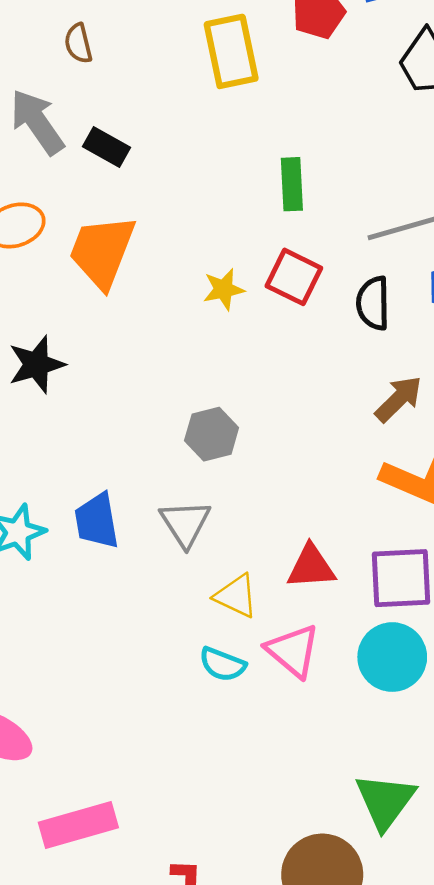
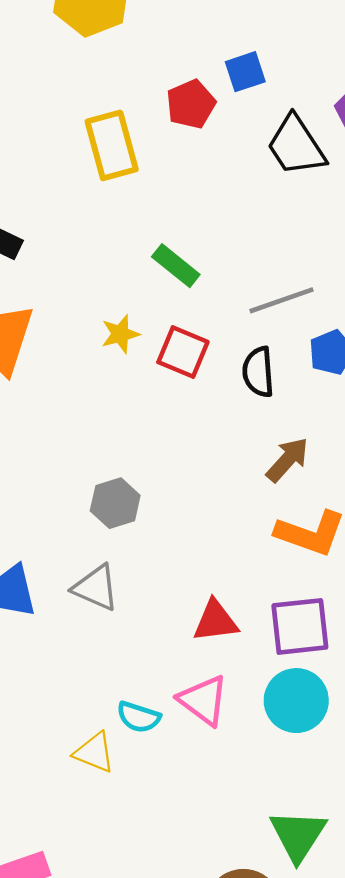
green rectangle: (292, 184) -> (176, 266), turned -45
yellow star: (224, 289) -> (120, 334), moved
gray triangle: (185, 523) -> (96, 588), turned -30
yellow triangle: (236, 596) -> (94, 752), moved

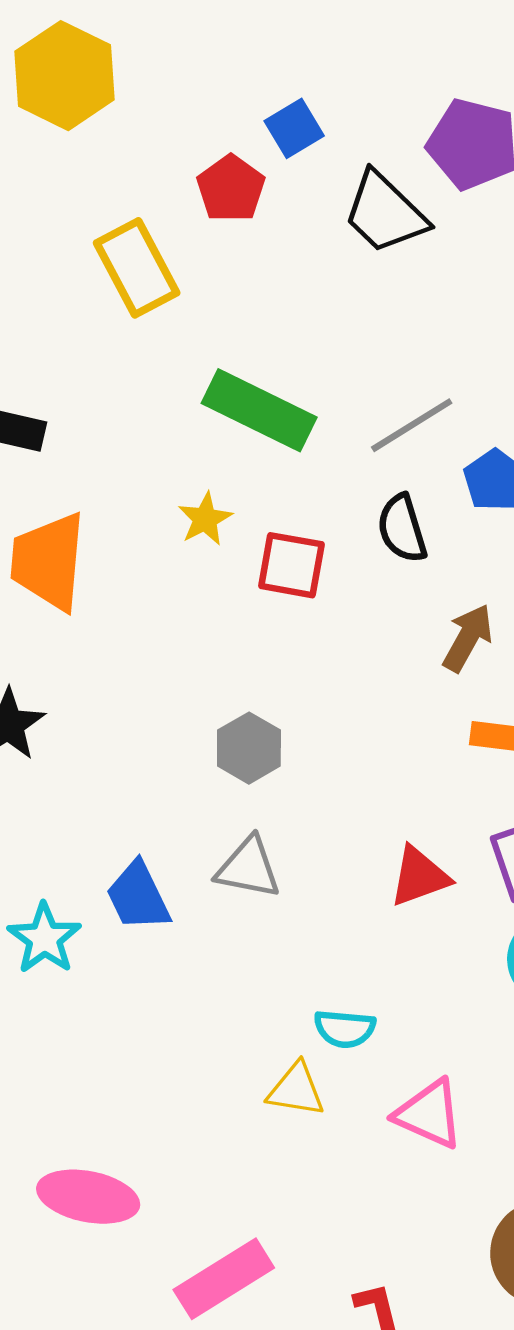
green rectangle: (176, 266) -> (259, 410), size x1.6
red square: (183, 352) -> (291, 565), moved
pink triangle: (203, 700) -> (429, 1114), moved

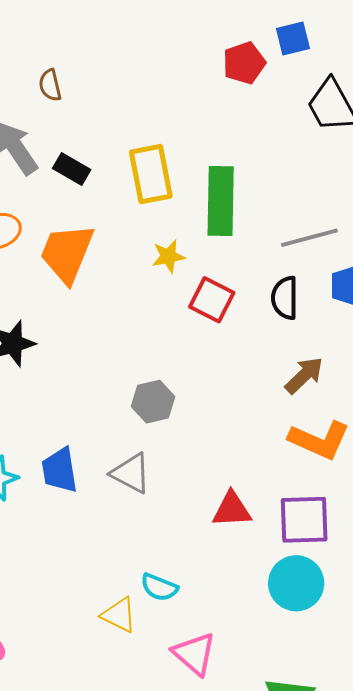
yellow rectangle: (137, 268) -> (151, 174), moved
green rectangle: (259, 410) -> (221, 201), turned 48

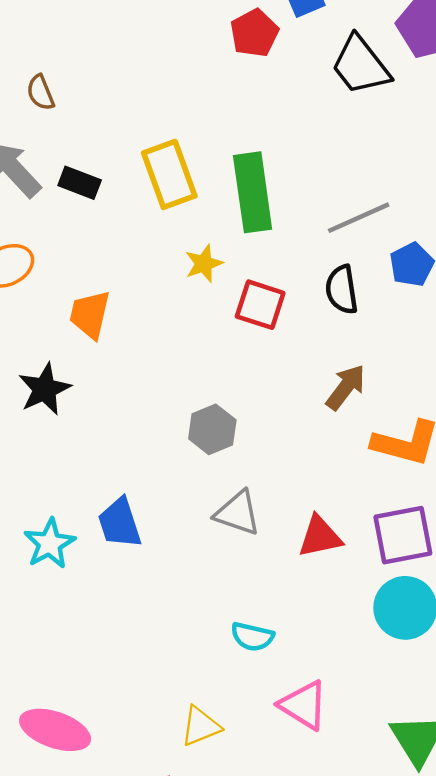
orange trapezoid: (67, 253) -> (90, 314), moved, size x0.7
brown arrow: (304, 375) -> (346, 387), moved
gray triangle: (131, 473) -> (238, 513), moved
yellow triangle: (119, 615) -> (200, 726), moved, turned -39

